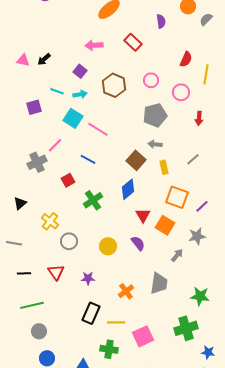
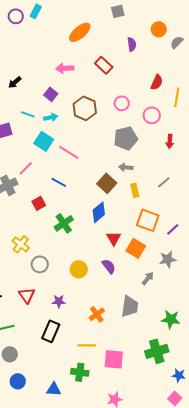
black rectangle: (91, 313) -> (51, 331), moved
pink square: (143, 336) -> (114, 359), turned 30

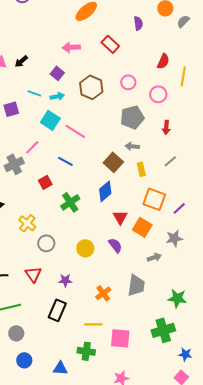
red arrow: (170, 141) -> (166, 127), moved
gray arrow: (148, 278) -> (154, 257), turned 32

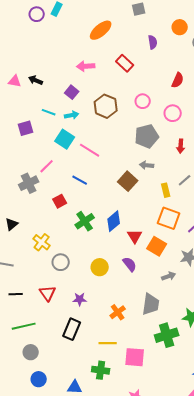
black arrow: (21, 61) -> (36, 80), turned 64
yellow rectangle: (141, 169) -> (166, 190), moved
blue diamond: (105, 191) -> (114, 221), moved
green cross: (163, 330) -> (167, 335), moved

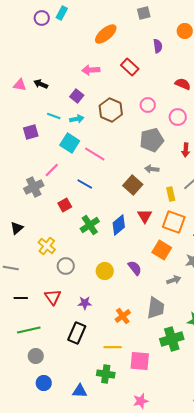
red semicircle: (178, 80) -> (183, 84), turned -91
red triangle: (135, 236) -> (145, 216), moved

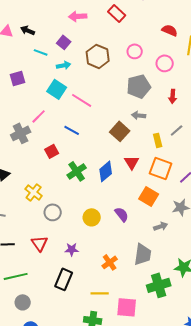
cyan line: (54, 116) -> (41, 52), moved

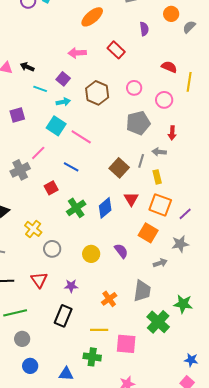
gray arrow: (139, 115) -> (159, 152), moved
gray line: (177, 130) -> (141, 161), moved, turned -32
green cross: (159, 285) -> (158, 322), turned -30

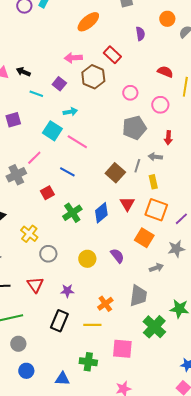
brown hexagon: (97, 93) -> (93, 77), moved
cyan arrow: (63, 102) -> (70, 112), moved
yellow line: (99, 330) -> (92, 325), moved

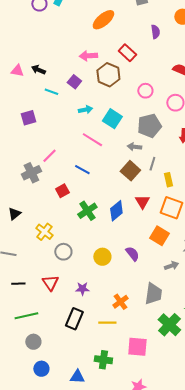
cyan square: (52, 131) -> (112, 119), moved
gray arrow: (155, 157) -> (134, 147), moved

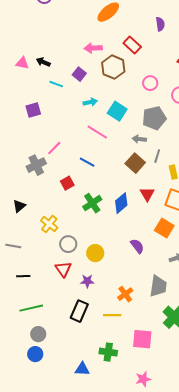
yellow circle: (102, 257) -> (95, 253), moved
red triangle: (50, 283) -> (63, 269), moved
blue circle: (41, 369) -> (35, 354), moved

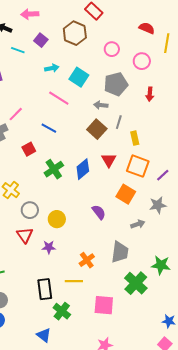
pink arrow: (93, 48) -> (30, 14), moved
black rectangle: (79, 311) -> (45, 289), moved, turned -30
green cross: (108, 352) -> (62, 311), moved, turned 30
blue triangle: (82, 369) -> (44, 335), turned 35

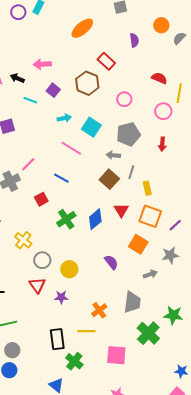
pink circle: (142, 61) -> (163, 111), moved

